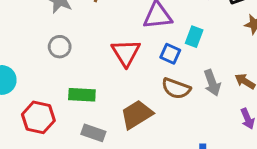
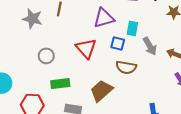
gray circle: (60, 47) -> (46, 56), moved
gray arrow: (212, 83) -> (150, 46), moved

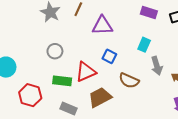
purple triangle: (104, 18) -> (102, 26), moved
blue square: (118, 44) -> (109, 56), moved
red triangle: (86, 48) -> (86, 72), moved, turned 35

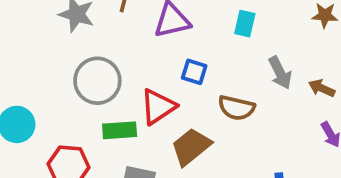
cyan rectangle: (144, 45) -> (245, 24), moved
gray circle: (55, 51) -> (97, 81), size x1.6

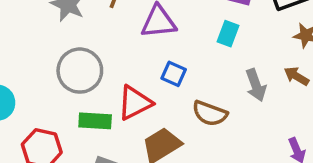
brown arrow: (322, 88) -> (296, 76), moved

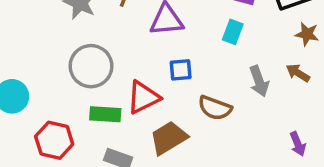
blue square: (174, 74) -> (181, 70), turned -30

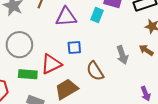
cyan rectangle: (233, 32) -> (97, 15), moved
brown semicircle: (215, 108) -> (95, 71), turned 36

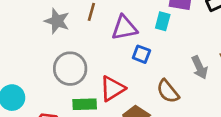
blue square: (74, 48) -> (141, 54), moved, turned 32

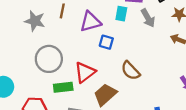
gray arrow: (200, 68) -> (148, 18), moved

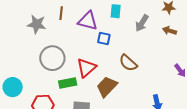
gray arrow: (148, 18) -> (142, 23), moved, turned 66
purple triangle: (90, 22) -> (88, 21), turned 35

